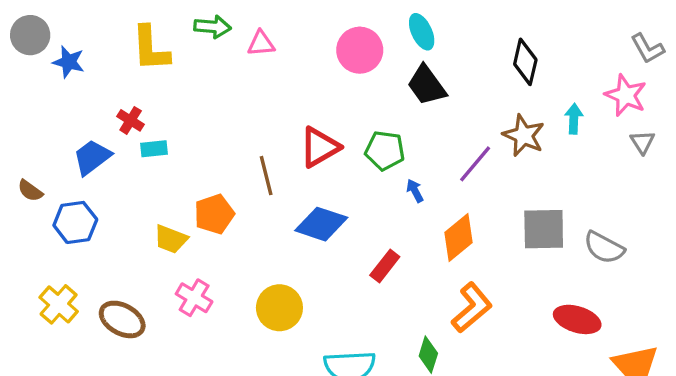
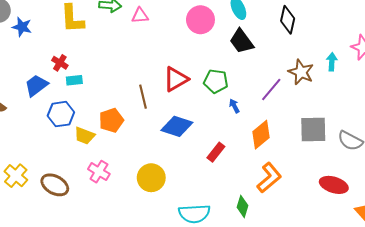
black diamond: (525, 62) -> (288, 20), moved
blue hexagon: (75, 222) -> (61, 114), moved

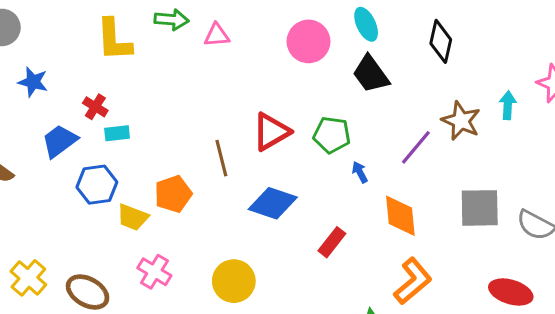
blue star: (22, 27) -> (33, 82), moved
orange diamond: (261, 135) -> (400, 216), turned -56

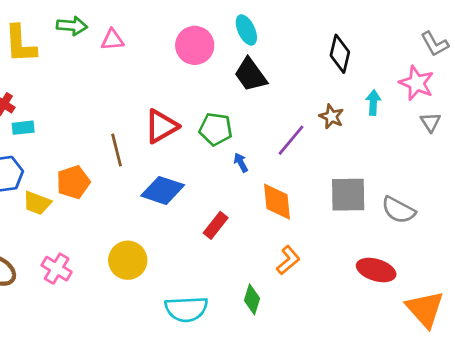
black diamond: (441, 41) -> (340, 54), moved
brown star: (461, 121) -> (331, 117), size x0.7
pink cross: (154, 272) -> (57, 269), moved
orange L-shape: (413, 281) -> (288, 260), size x0.7

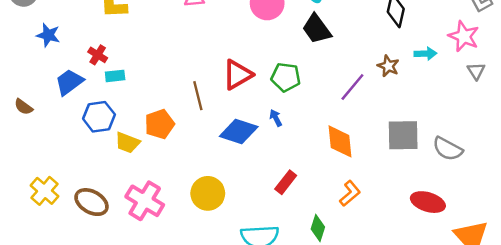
cyan arrow: (373, 103) -> (425, 54), turned 85
blue arrow: (241, 163) -> (276, 118), moved
red rectangle: (216, 225) -> (286, 182), moved
pink cross: (57, 269) -> (145, 201), size x1.4

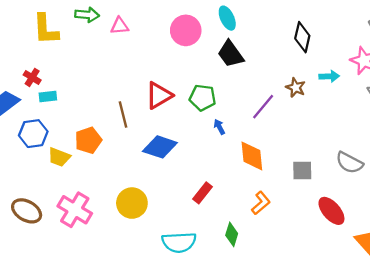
blue arrow: (276, 118) -> (219, 127), moved
gray square: (403, 135) -> (302, 171), moved, size x0.7
red ellipse: (428, 202) -> (331, 211), turned 32

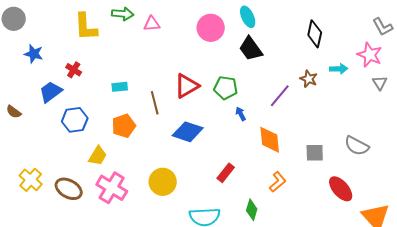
cyan rectangle: (48, 97) -> (120, 87), moved
yellow trapezoid: (59, 157) -> (98, 156), moved, turned -80

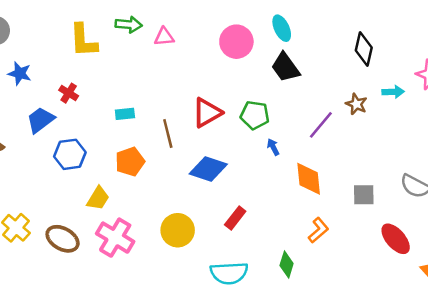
red rectangle: (226, 173) -> (235, 218), moved

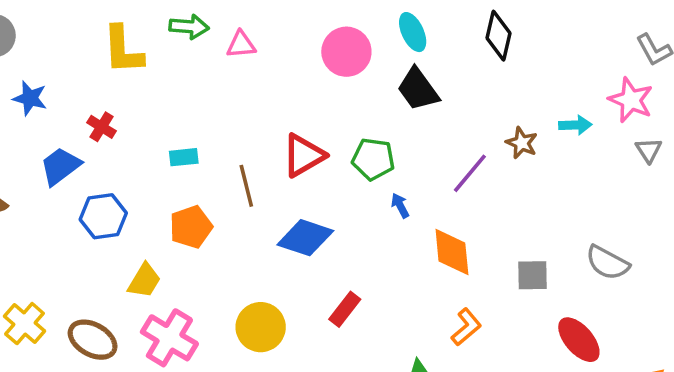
black diamond: (364, 49) -> (498, 36), moved

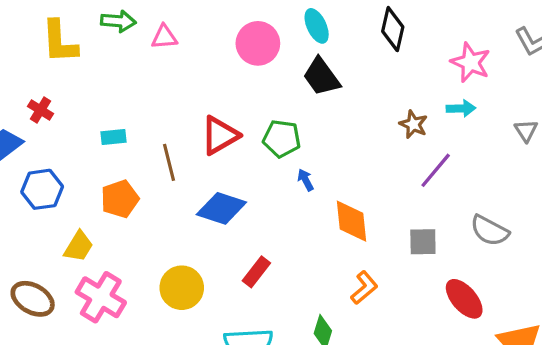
pink star: (631, 100) -> (471, 62), moved
purple line: (470, 173) -> (436, 170), moved

